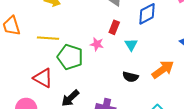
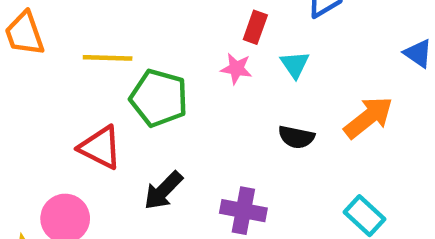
pink star: (97, 44) -> (236, 69), moved

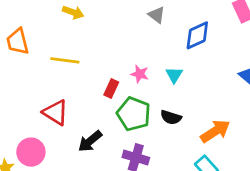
red rectangle: (255, 27) -> (111, 89), moved
green pentagon: (159, 98) -> (134, 114), moved
orange arrow: (368, 117) -> (215, 131), moved

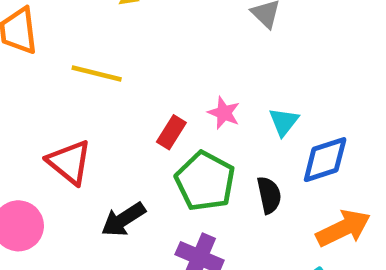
blue diamond: (197, 35) -> (325, 160), moved
black semicircle: (171, 117) -> (269, 195), turned -126

